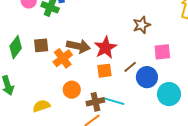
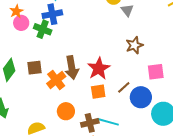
brown arrow: (78, 46) -> (72, 68), turned 70

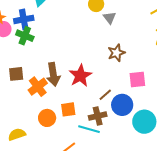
blue cross: (52, 14) -> (24, 19), moved
orange square: (98, 92) -> (68, 109), moved
brown cross: (90, 123) -> (98, 116), moved

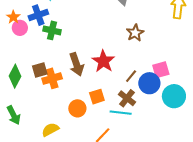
green cross: (25, 36) -> (52, 30), moved
pink square: (137, 80) -> (161, 70), moved
orange cross: (38, 87) -> (52, 78), moved, turned 30
brown cross: (98, 116) -> (127, 98), turned -30

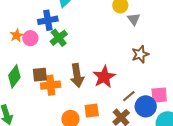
orange star: (13, 17) -> (17, 35), moved
pink circle: (20, 28) -> (30, 38), moved
green cross: (52, 30) -> (59, 38), turned 30

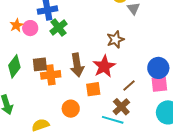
brown star: (140, 54) -> (115, 40), moved
blue circle: (146, 106) -> (158, 68), moved
orange square: (92, 111) -> (93, 89), moved

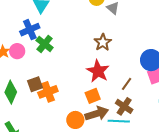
brown arrow: (77, 65) -> (97, 114), moved, turned -85

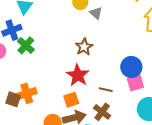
brown square: (35, 84) -> (13, 99), moved, turned 35
brown line: (127, 84) -> (106, 90), turned 64

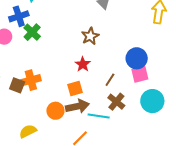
red star: (78, 75) -> (83, 64), size x0.7
brown line: (106, 90) -> (110, 80), turned -72
brown cross: (102, 112) -> (116, 102), moved

